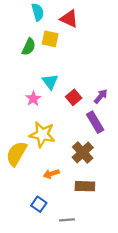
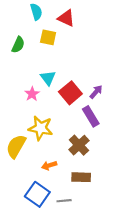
green semicircle: (29, 47) -> (18, 45), moved
red square: (74, 97) -> (70, 93), size x1.5
blue square: (39, 204) -> (37, 194), size x1.6
gray line: (67, 220) -> (64, 201), moved

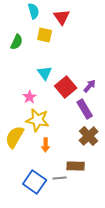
red triangle: (66, 18) -> (62, 17), turned 30
pink star: (32, 94) -> (30, 97), moved
brown cross: (79, 145) -> (89, 136), moved
orange arrow: (49, 165) -> (46, 145), moved, turned -72
gray line: (64, 201) -> (60, 178), moved

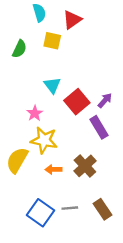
red triangle: (62, 17) -> (72, 20), turned 30
brown cross: (89, 136) -> (85, 166), moved
orange arrow: (46, 145) -> (53, 169), turned 88
brown rectangle: (76, 166) -> (103, 209), moved, turned 54

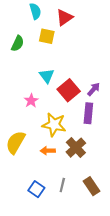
purple rectangle: (99, 127) -> (88, 113), turned 36
yellow star: (44, 140) -> (54, 125), moved
gray line: (70, 208) -> (62, 185), turned -72
blue square: (41, 213) -> (36, 189), size x0.7

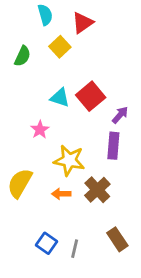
yellow square: (47, 36) -> (60, 47), turned 35
cyan triangle: (47, 76) -> (60, 98), turned -35
red square: (69, 90) -> (91, 96), moved
gray line: (62, 185) -> (75, 249), moved

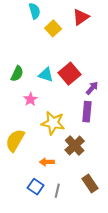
red triangle: (83, 23) -> (81, 17), moved
yellow square: (60, 47) -> (53, 28), moved
green semicircle: (22, 56) -> (17, 74), moved
orange arrow: (61, 194) -> (47, 162), moved

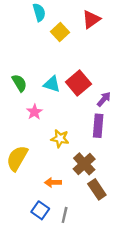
green semicircle: (17, 74) -> (19, 83), turned -56
yellow star: (53, 123) -> (60, 139), size x0.7
brown rectangle: (90, 184) -> (97, 189), moved

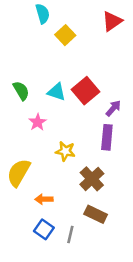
red triangle: (91, 19) -> (112, 21), moved
orange arrow: (53, 182) -> (44, 199), moved
brown rectangle: (97, 189) -> (96, 214), moved, turned -30

